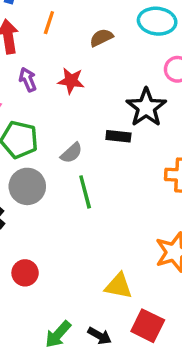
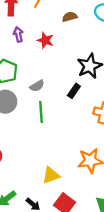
black rectangle: (118, 136) -> (74, 91), moved, turned -72
yellow triangle: (118, 286) -> (51, 175), turned -42

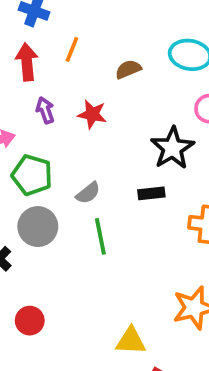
black rectangle: (74, 91) -> (151, 193), turned 56
yellow triangle: (51, 175) -> (131, 341), turned 30

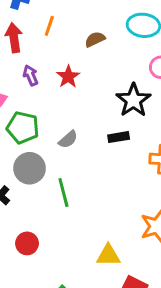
red star: (92, 114) -> (68, 77), turned 30
green line: (100, 236) -> (63, 193), moved

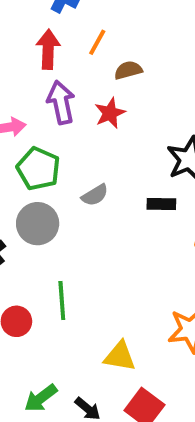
brown semicircle: (95, 39) -> (128, 70), moved
purple arrow: (31, 75) -> (61, 102), size x1.5
green line: (63, 193) -> (62, 300), moved

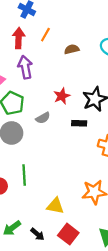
brown semicircle: (128, 70) -> (72, 49), moved
red star: (110, 113) -> (62, 96), moved

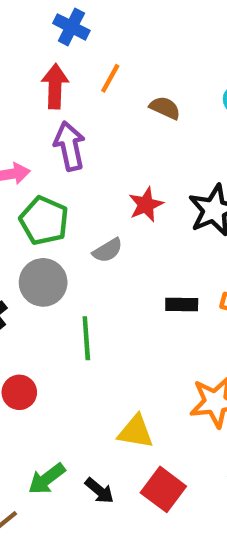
brown semicircle: (72, 49) -> (165, 108), turned 40
black rectangle: (79, 123) -> (182, 304), moved
green line: (24, 175) -> (86, 338), moved

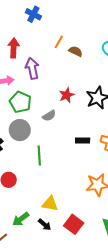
orange line: (110, 78) -> (59, 42), moved
red arrow: (55, 86) -> (14, 48), moved
yellow triangle: (136, 432) -> (50, 204), moved

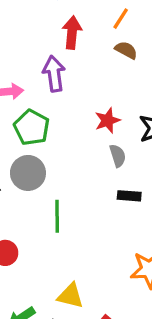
orange line: (59, 42) -> (121, 19), moved
red arrow: (14, 48) -> (72, 33), moved
gray semicircle: (49, 116) -> (118, 156), moved, turned -80

